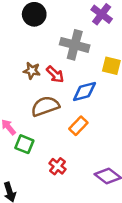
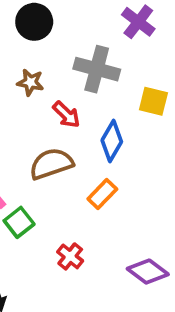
brown star: (32, 71) -> (30, 82), moved
blue diamond: (84, 91) -> (112, 141), turned -45
green square: (24, 144) -> (19, 222), turned 30

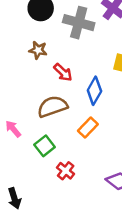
gray cross: (97, 69) -> (79, 23), moved
green square: (19, 222) -> (45, 146), moved

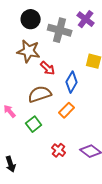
brown star: (38, 50) -> (29, 51), size x1.6
red cross: (66, 171) -> (59, 150), moved

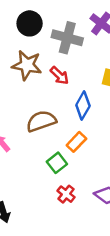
red arrow: (48, 68) -> (59, 76), moved
green square: (34, 124) -> (57, 163), moved

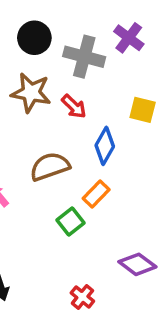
red cross: (66, 194) -> (82, 297), moved

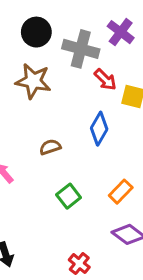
red arrow: (74, 106) -> (105, 80), moved
brown semicircle: (50, 167) -> (50, 147), size x0.6
orange rectangle: (96, 194) -> (121, 192), moved

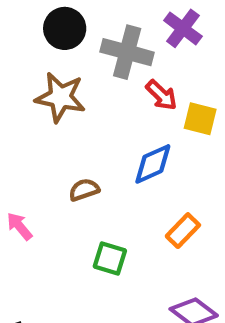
blue diamond: (99, 129) -> (153, 164), turned 36
orange rectangle: (121, 192) -> (183, 231), moved
green square: (69, 196) -> (110, 259), turned -35

